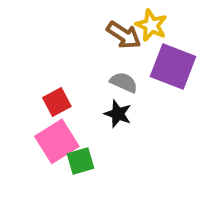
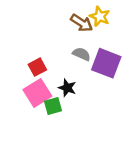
purple square: (173, 67) -> (106, 63), moved
black star: (118, 114) -> (67, 88), moved

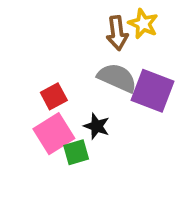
brown arrow: (82, 23) -> (117, 33), turned 50
gray semicircle: (82, 54) -> (117, 78), size x1.5

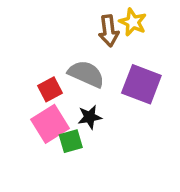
gray semicircle: (117, 78) -> (86, 74), moved
black star: (97, 126) -> (90, 117), turned -30

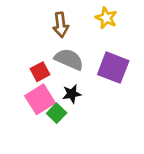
brown arrow: (109, 31) -> (61, 25), moved
green square: (71, 141) -> (57, 113), turned -30

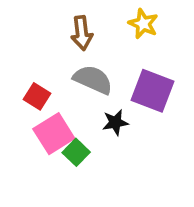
red square: (40, 72) -> (37, 96), moved, turned -30
black star: (72, 94) -> (115, 122), moved

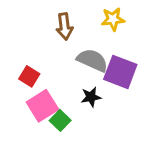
yellow star: (143, 24) -> (113, 19), turned -30
gray semicircle: (93, 80) -> (92, 60), moved

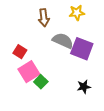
black star: (91, 97) -> (84, 87), moved

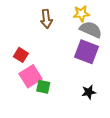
gray semicircle: (63, 41) -> (91, 30), moved
green square: (41, 82) -> (43, 87), turned -32

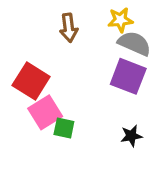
red square: (21, 55) -> (31, 81), size x1.6

